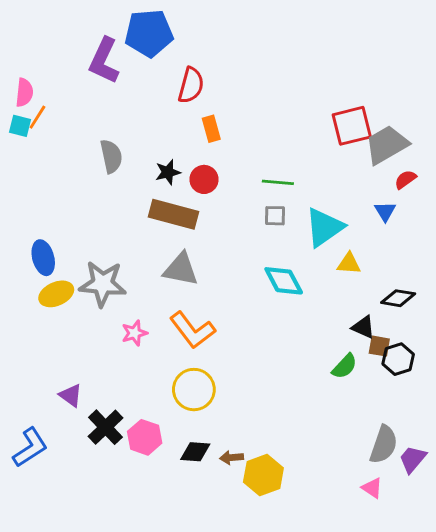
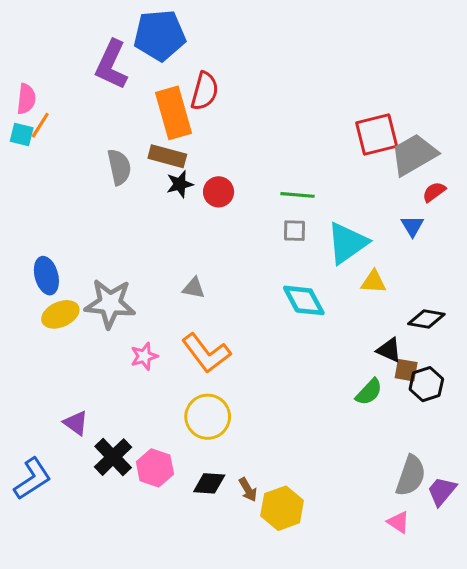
orange rectangle: (211, 129) -> (174, 113), moved, size x1.8
brown rectangle: (174, 214) -> (167, 156), moved, size x0.7
gray triangle: (181, 269) -> (194, 288), size x0.6
brown arrow: (232, 458) -> (248, 490), turned -115

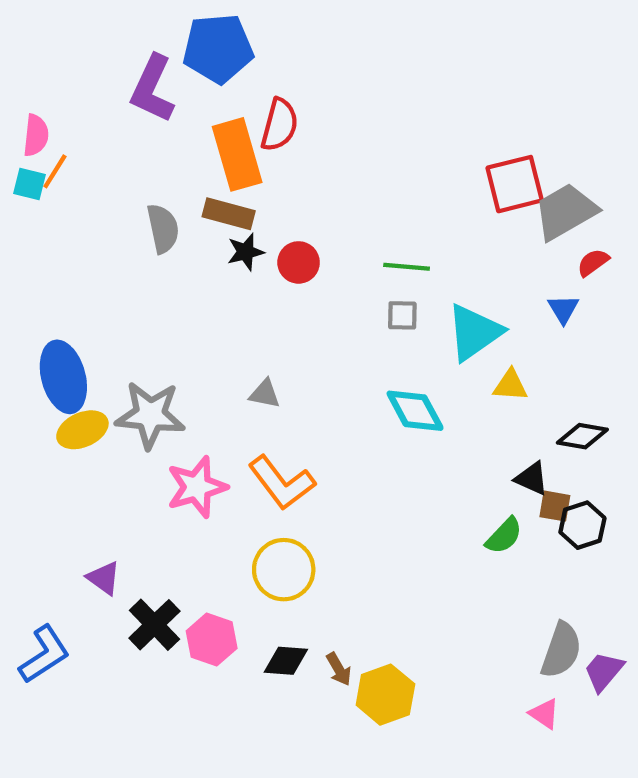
blue ellipse: (46, 276) -> (63, 377), size x1.4
pink star: (144, 356) -> (197, 487), size x1.6

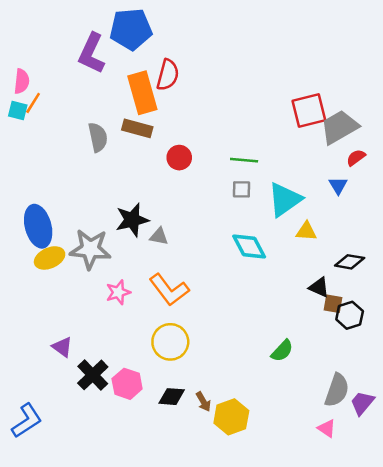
black star: (246, 252) -> (132, 220), moved, size x1.5
pink star: (197, 487) -> (118, 292), size x0.7
green semicircle: (504, 536) -> (282, 351), moved
blue L-shape: (44, 654) -> (27, 421), moved

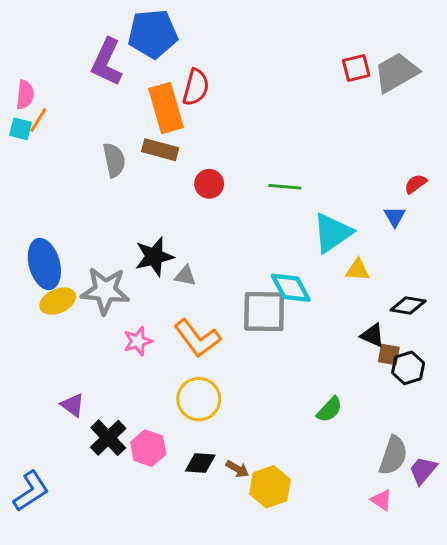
red square: (309, 111) -> (356, 68), moved, size x0.7
gray trapezoid: (339, 127) -> (396, 72), moved
gray square: (242, 189) -> (264, 311), moved, size x2.0
brown arrow: (203, 402) -> (237, 469), turned -30

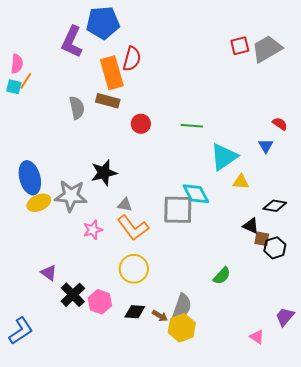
red semicircle: (416, 184) -> (280, 124), turned 70
gray triangle: (185, 276) -> (125, 205), moved
gray semicircle: (393, 456) -> (182, 307), moved

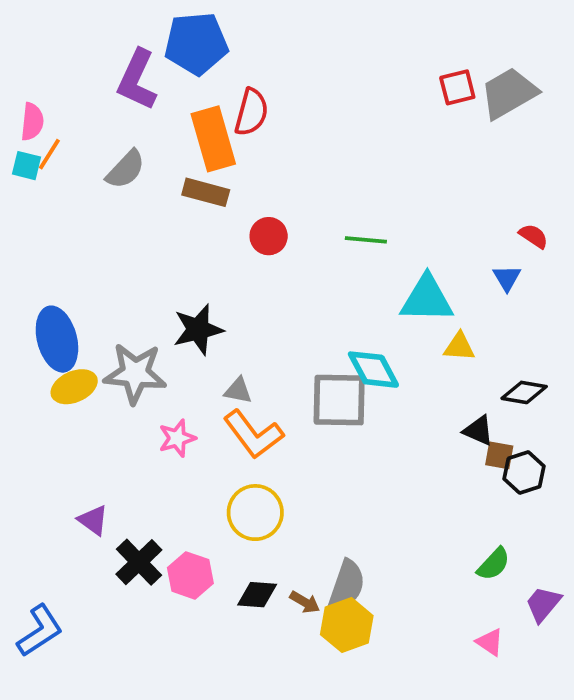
gray semicircle: (77, 108) -> (126, 169), moved, turned 55
cyan triangle: (224, 157) -> (427, 299), turned 36
green semicircle: (222, 276) -> (494, 564), moved

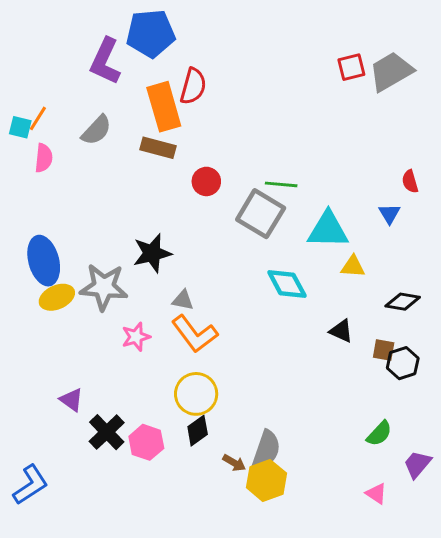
pink semicircle: (32, 122) -> (44, 158), moved
red semicircle: (534, 236) -> (410, 181), turned -140
gray square: (339, 400) -> (261, 214), moved, turned 30
black triangle: (478, 431) -> (341, 331), moved
black diamond: (257, 595) -> (198, 431), moved, turned -40

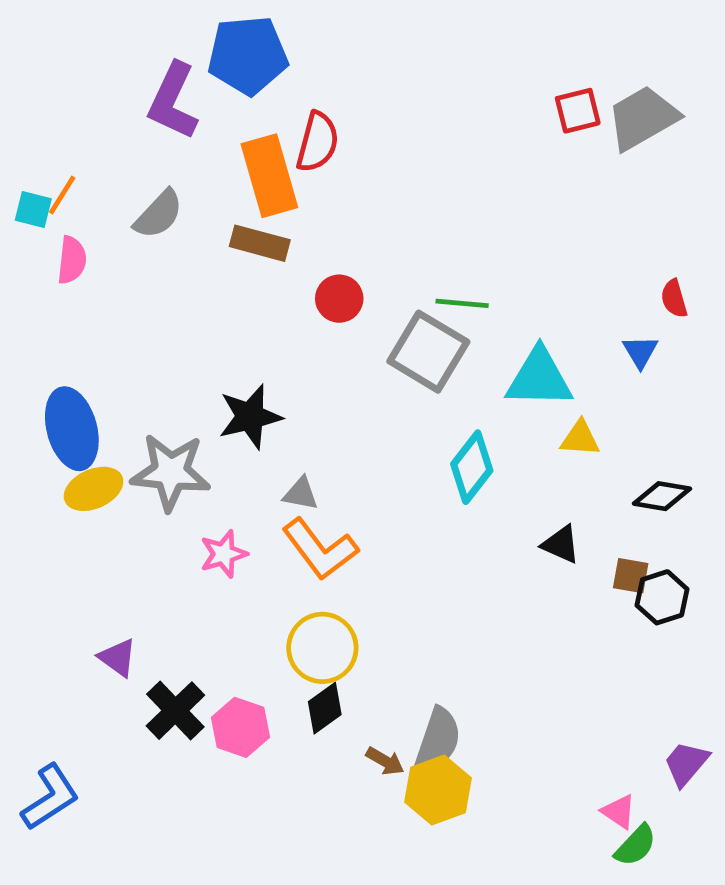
cyan diamond: (287, 284) -> (472, 467), turned 66
green semicircle: (379, 434) -> (636, 845), moved

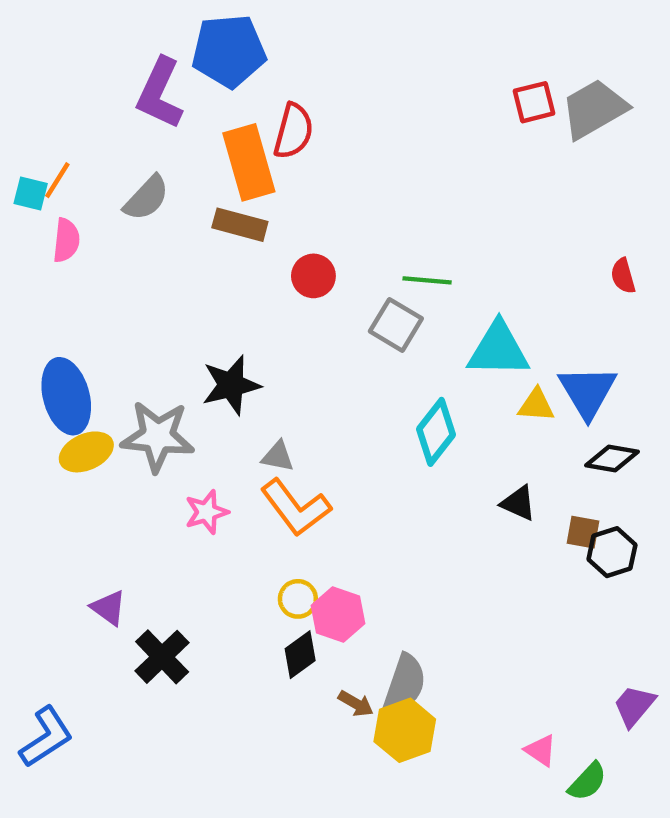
gray square: (428, 352) -> (396, 325), size x0.7
blue triangle: (640, 352) -> (587, 392), moved, size x1.8
yellow circle: (322, 648) -> (298, 599), size x0.6
pink hexagon: (240, 727) -> (338, 614), moved
pink triangle: (619, 812) -> (541, 750), moved

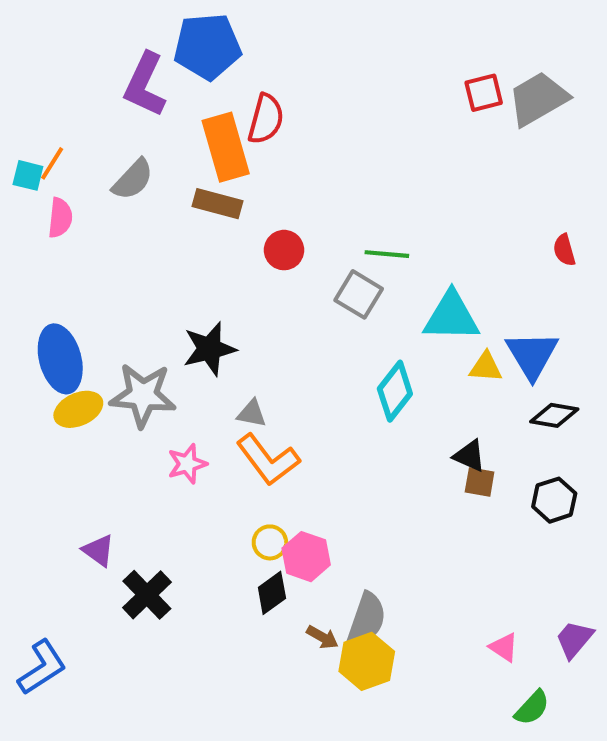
brown square: (583, 532) -> (480, 482), moved
pink triangle: (541, 750) -> (504, 647), moved

